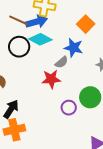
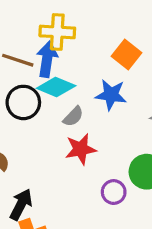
blue arrow: (37, 22) -> (47, 59), turned -60
gray semicircle: (61, 62) -> (73, 117), moved

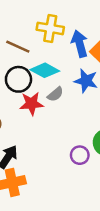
blue arrow: (47, 59) -> (80, 44), moved, turned -30
red star: (81, 149) -> (31, 104), moved

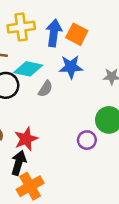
blue arrow: (80, 44) -> (54, 33), turned 40
red star: (31, 104) -> (26, 139), moved

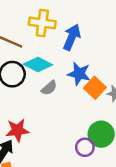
orange square: (77, 34) -> (95, 88), moved
purple circle: (87, 140) -> (85, 147), moved

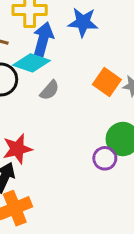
blue arrow: (72, 37) -> (43, 39), moved
blue star: (79, 74) -> (83, 22), moved

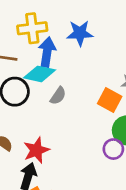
orange square: (107, 82) -> (110, 100), moved

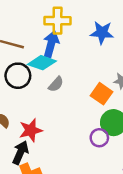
yellow cross: (32, 28) -> (58, 21), moved
blue star: (80, 33) -> (102, 33), moved

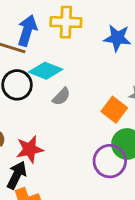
blue arrow: (51, 44) -> (27, 31), moved
purple circle: (99, 138) -> (110, 161), size x1.5

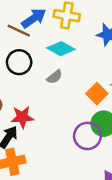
blue arrow: (27, 31) -> (34, 18), turned 30
cyan diamond: (46, 71) -> (61, 49), moved

